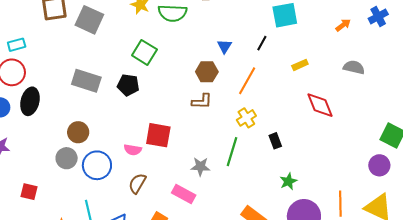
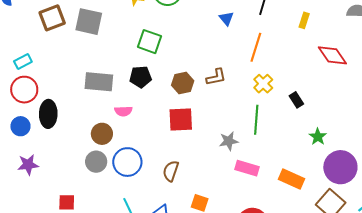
yellow rectangle: (300, 65) -> (304, 20), turned -35
brown hexagon: (207, 72) -> (183, 83), moved
pink semicircle: (133, 150) -> (123, 111), moved
pink rectangle: (184, 194) -> (247, 168), moved

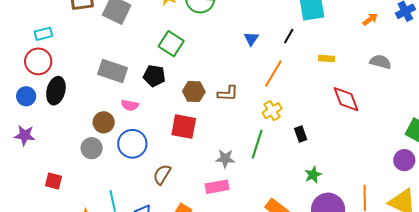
yellow rectangle: (304, 20) -> (326, 59), turned 63
blue circle: (127, 162) -> (132, 144), moved
pink rectangle: (247, 168) -> (217, 187), moved, turned -40

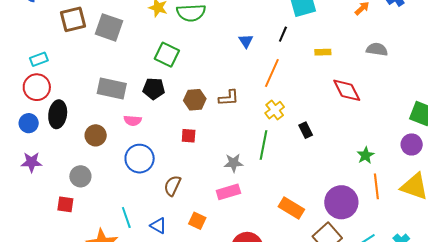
brown circle: (104, 122) -> (96, 135), moved
red square: (184, 127) -> (189, 136), size x0.6
gray circle: (92, 148) -> (80, 176), moved
green star: (313, 175) -> (366, 155), moved

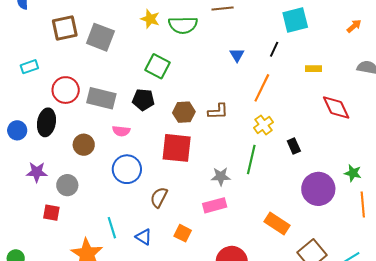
red circle: (37, 87) -> (66, 90), moved
red square: (189, 136) -> (177, 148), size x2.0
green star: (366, 155) -> (353, 173), turned -30
purple star: (32, 162) -> (37, 172), moved
purple circle: (341, 202) -> (318, 189), moved

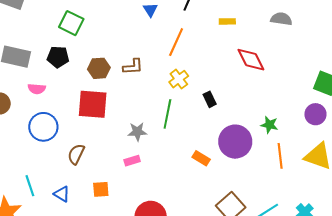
pink rectangle: (215, 205) -> (132, 161), size x0.7
orange rectangle: (277, 223) -> (201, 158), moved, size x0.7
orange square: (183, 233) -> (101, 189), turned -30

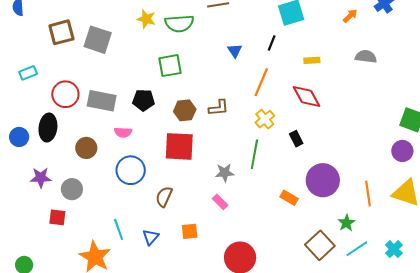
green square: (71, 23) -> (170, 66), moved, turned -35
red diamond: (251, 60) -> (306, 96), moved
green star: (269, 125) -> (346, 223), moved, turned 30
pink rectangle: (132, 161) -> (220, 202), turned 63
blue triangle: (62, 194) -> (151, 237), turned 42

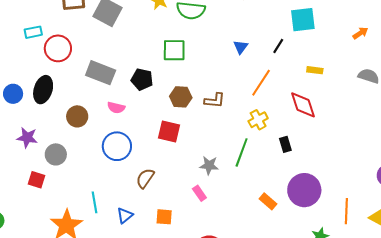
red circle: (65, 94) -> (58, 48), moved
red square: (179, 146) -> (169, 131), size x0.7

